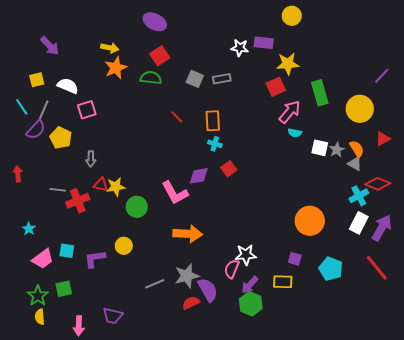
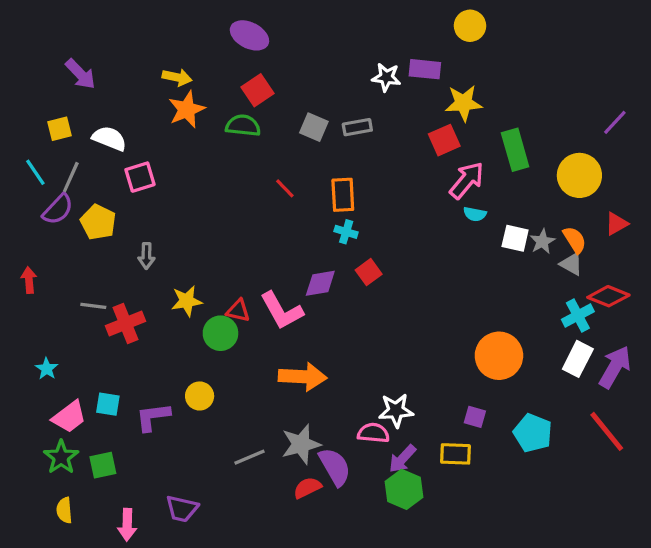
red triangle: (101, 185) -> (238, 311), moved
pink semicircle: (232, 269) -> (373, 433), turned 72
green star: (38, 296) -> (61, 457), moved

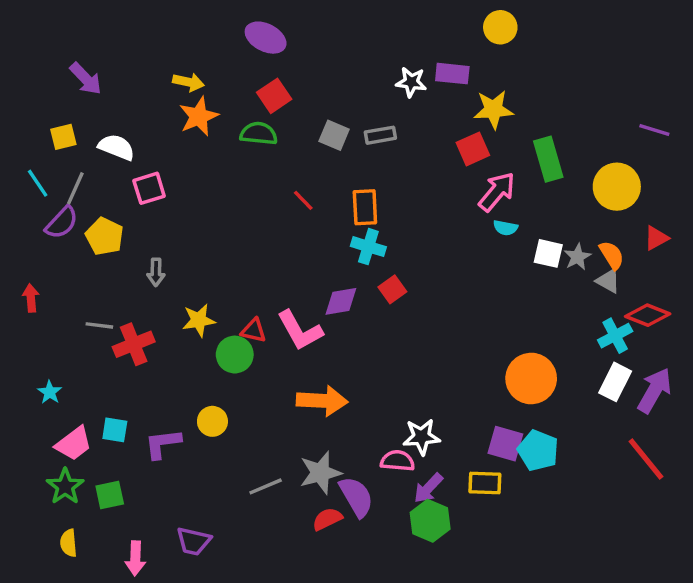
purple line: (615, 122) -> (654, 130), turned 64
cyan cross: (346, 232) -> (368, 247), size x1.4
purple square: (475, 417) -> (505, 444), size x1.5
cyan pentagon: (533, 433) -> (538, 450), moved

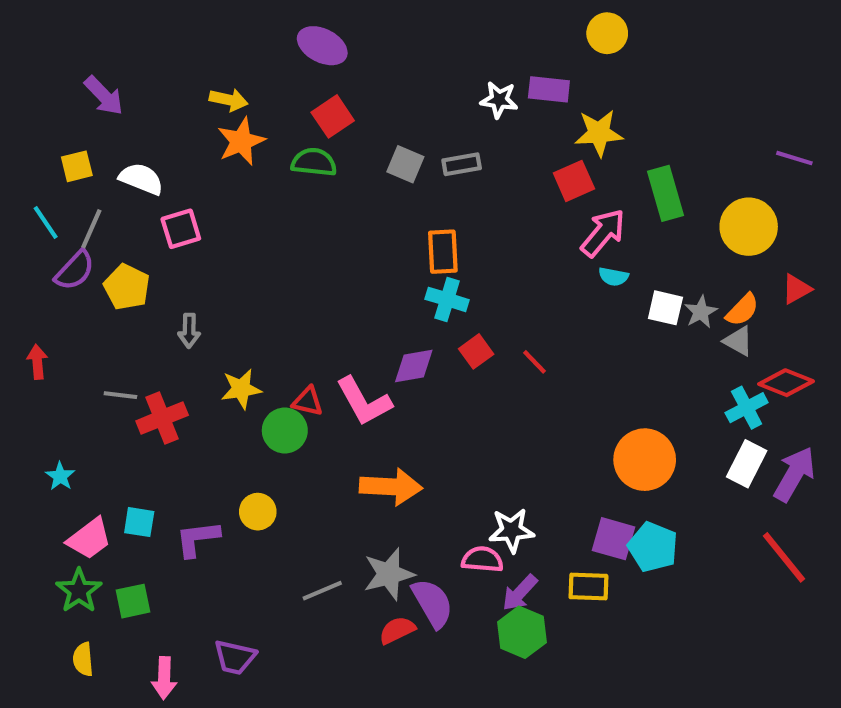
red line: (303, 200) -> (534, 362), moved
orange semicircle: (612, 255) -> (742, 310), turned 76

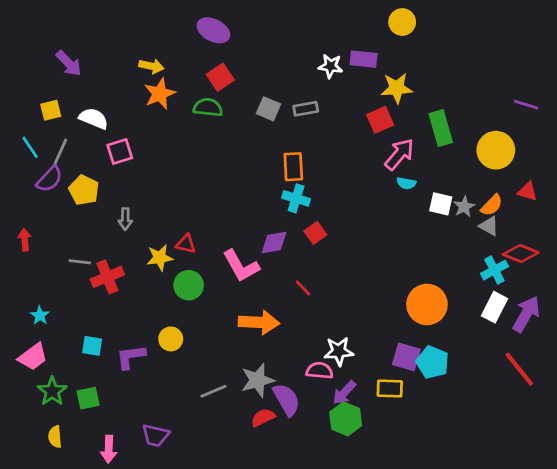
red triangle: (796, 289) -> (528, 191), turned 45
red line: (534, 362) -> (303, 288), moved
red triangle: (308, 401) -> (186, 244), moved
pink trapezoid: (89, 539) -> (33, 357), moved

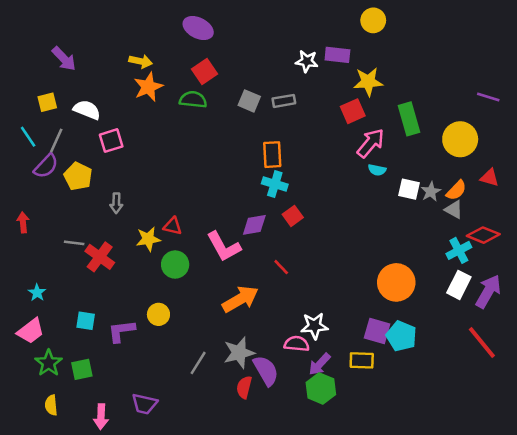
red cross: (107, 277) -> (100, 257), turned -32
orange arrow: (259, 322) -> (240, 299), turned -33
gray line: (213, 391) -> (198, 363), turned -35
red semicircle: (263, 417) -> (244, 387), turned -50

